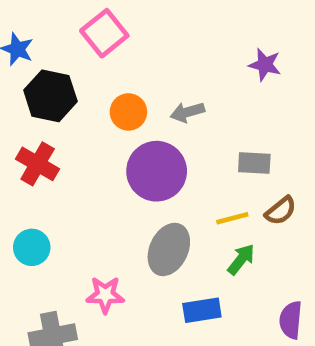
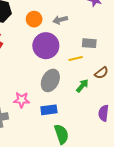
brown semicircle: (281, 211) -> (101, 73), moved
yellow line: (232, 218) -> (76, 58), moved
blue rectangle: (202, 310) -> (49, 110), moved

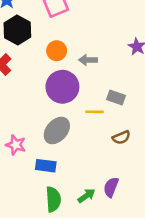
green arrow: (82, 86) -> (86, 196), moved

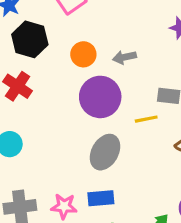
pink star: (16, 145) -> (64, 206), moved

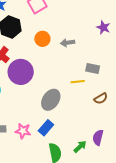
purple circle: (100, 97) -> (21, 72), moved
blue rectangle: (101, 198) -> (46, 128), turned -49

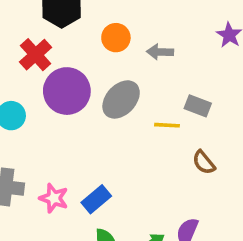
brown semicircle: (101, 99) -> (204, 162), turned 72
gray ellipse: (51, 100) -> (121, 99), moved

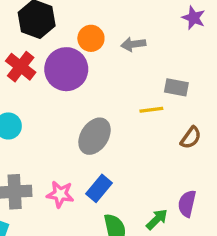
purple circle: (67, 91) -> (66, 69), moved
gray ellipse: (121, 99) -> (95, 136), moved
brown semicircle: (204, 162) -> (191, 138), turned -95

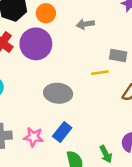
orange circle: (91, 38) -> (46, 13), moved
gray ellipse: (95, 136) -> (58, 93), turned 64
green arrow: (157, 219) -> (106, 154), turned 108

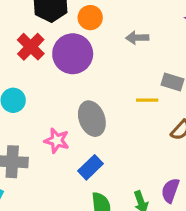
gray ellipse: (58, 93) -> (92, 119), turned 56
pink star: (33, 137) -> (57, 141), moved

